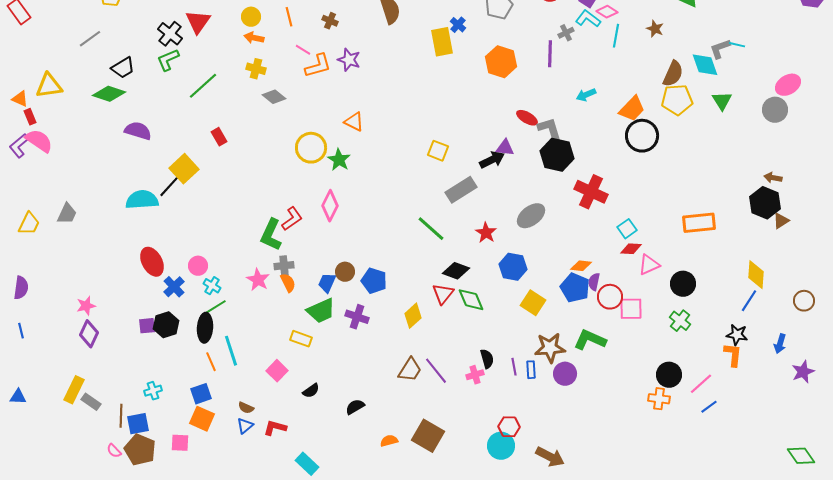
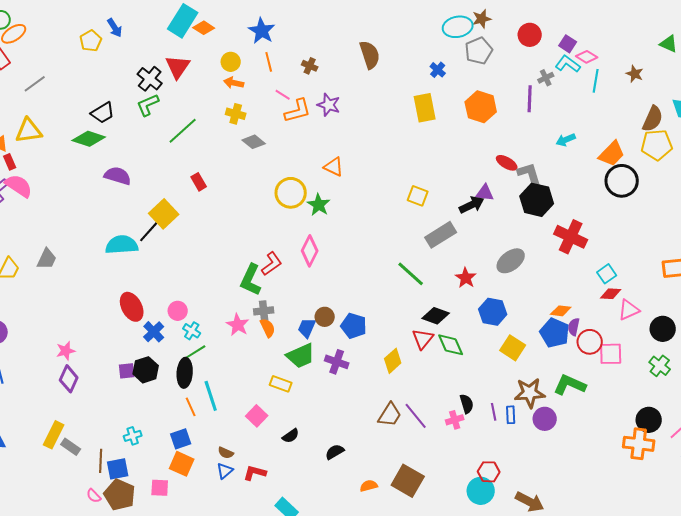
gray line: (90, 39) -> (35, 84), moved
yellow rectangle: (442, 42) -> (425, 108), moved
orange cross: (659, 399) -> (639, 444), size x1.4

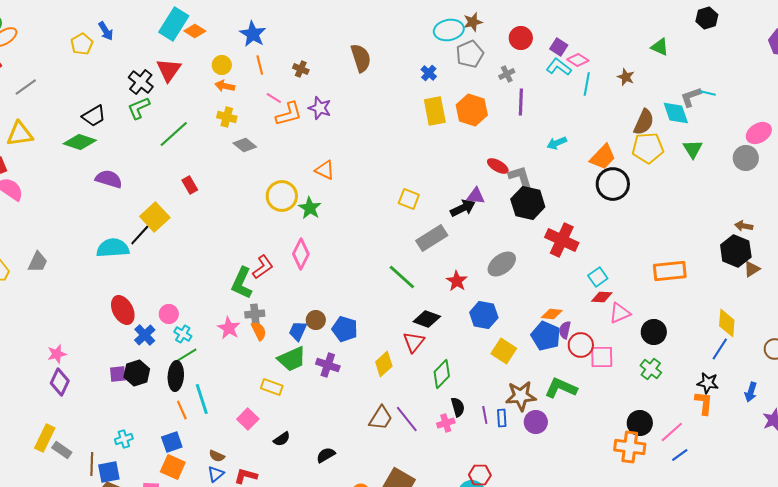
gray cross: (546, 78) -> (507, 74), moved
yellow rectangle: (425, 108) -> (435, 111), moved
green diamond: (451, 345) -> (442, 374), moved, turned 68

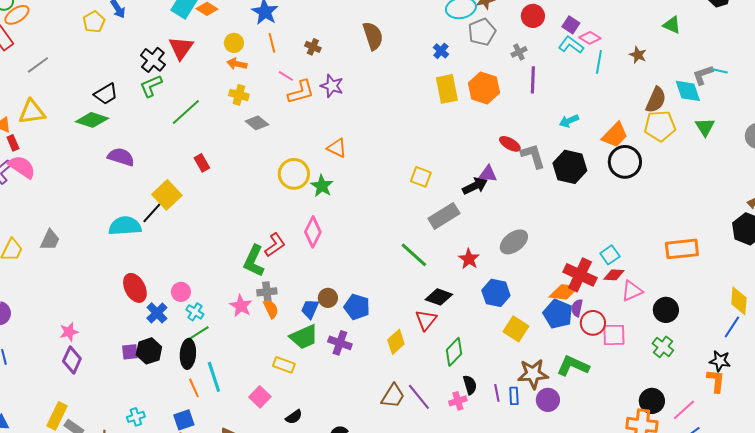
black hexagon: (528, 203) -> (570, 167), moved
red cross: (562, 240) -> (580, 275), moved
orange diamond: (552, 314) -> (564, 292), size x1.4

